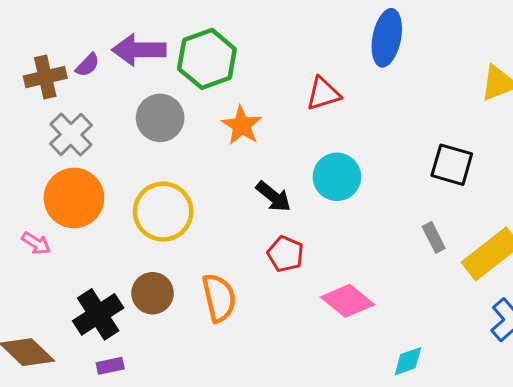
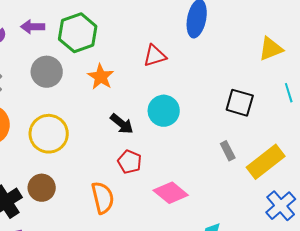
purple arrow: (139, 50) -> (33, 27), size x0.7
orange semicircle: (219, 298) -> (103, 198), moved

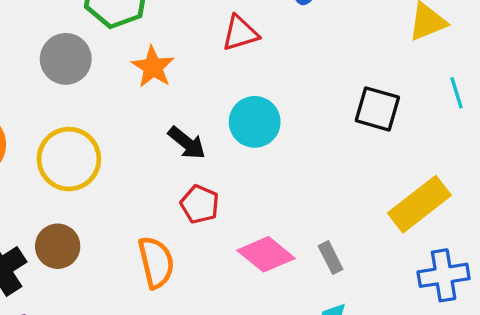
gray rectangle: (228, 151) -> (331, 258), moved
blue cross: (281, 206) -> (444, 275), turned 32

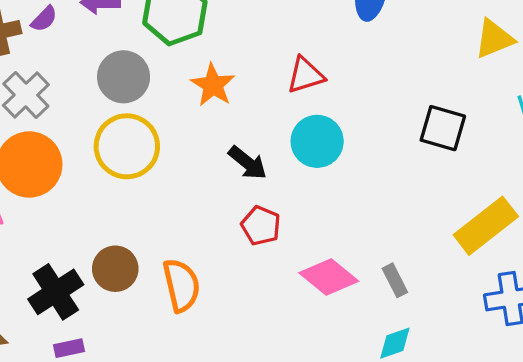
red triangle: (240, 33) -> (306, 75), moved
yellow circle: (69, 159) -> (127, 146), moved
orange semicircle: (156, 262) -> (181, 285), moved

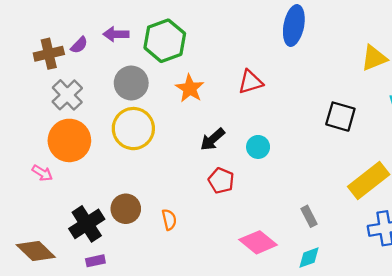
cyan circle: (317, 141) -> (258, 147), moved, size x0.7
black arrow: (248, 163) -> (213, 139), turned 100
pink diamond: (329, 277) -> (258, 242), moved
orange semicircle: (181, 285) -> (169, 220), size x0.6

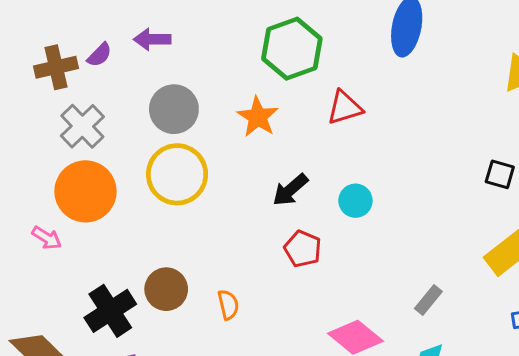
green hexagon: (165, 41) -> (292, 49), moved
black square: (340, 117) -> (500, 174), moved, size x0.7
gray rectangle: (309, 216) -> (428, 300), turned 66

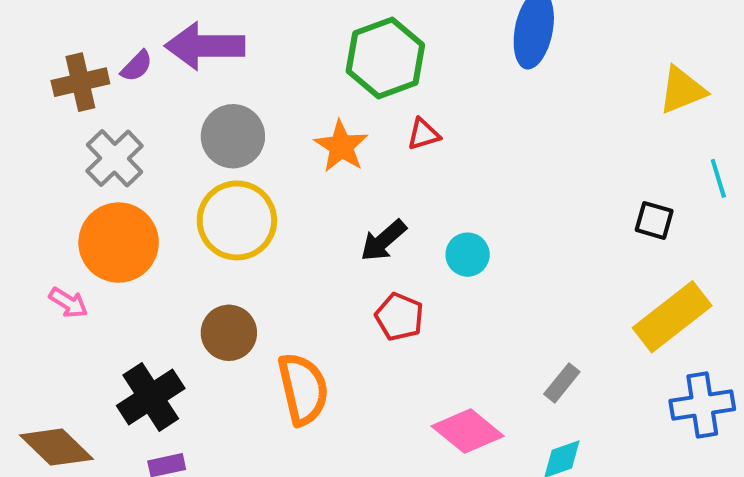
purple arrow: (152, 39) -> (205, 46), size x1.6
red triangle: (345, 108) -> (423, 134), moved, size x0.7
brown circle: (166, 289) -> (229, 333), moved
orange semicircle: (228, 305) -> (303, 389), size x1.8

